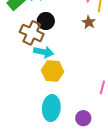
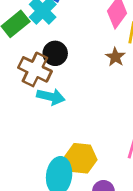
yellow hexagon: (53, 71) -> (81, 158), moved

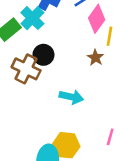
cyan arrow: (51, 97) -> (71, 97), moved

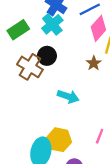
cyan cross: (32, 18) -> (52, 24), moved

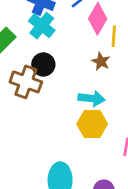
cyan arrow: (68, 96) -> (92, 98), moved
yellow hexagon: (59, 140) -> (92, 124), moved

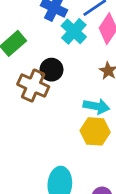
cyan cross: (42, 26) -> (74, 31), moved

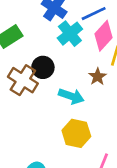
cyan arrow: (96, 106) -> (71, 96), moved

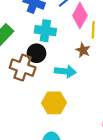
cyan cross: (70, 34) -> (45, 31), moved, turned -30
yellow hexagon: (76, 133) -> (54, 103), moved

